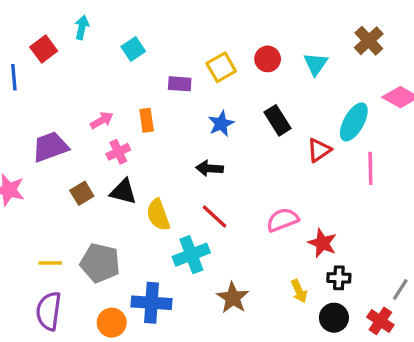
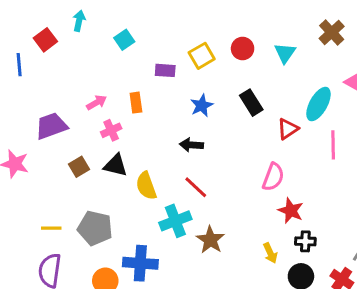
pink semicircle: (283, 220) -> (273, 177), moved, turned 132
brown star: (233, 298) -> (210, 240), moved

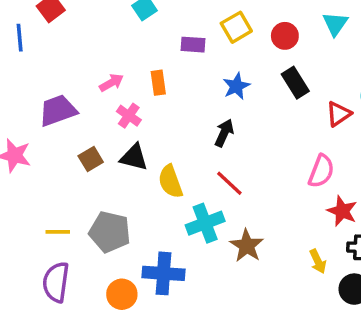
red circle: (243, 49) -> (285, 36), moved
pink cross: (111, 130) -> (129, 116), turned -30
black arrow: (191, 145) -> (224, 133), turned 110

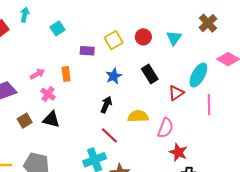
red circle: (285, 36) -> (143, 37), moved
yellow semicircle: (170, 182) -> (138, 116), moved, turned 108

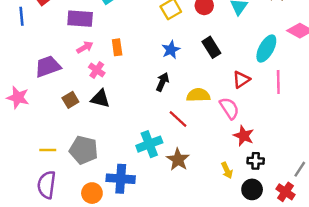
purple rectangle: (87, 51) -> (80, 19), moved, size x1.5
red triangle: (176, 93) -> (241, 80), moved
pink semicircle: (166, 128) -> (229, 108), turned -54
red line: (109, 135) -> (178, 119), moved

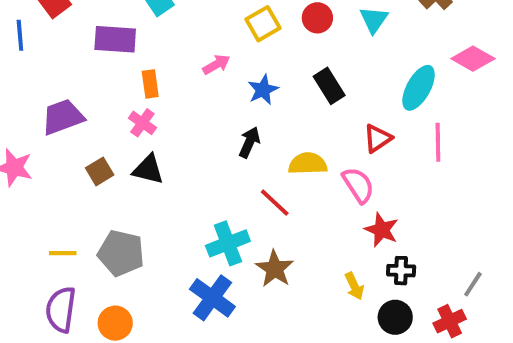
pink arrow: (85, 47) -> (216, 64), moved
orange rectangle: (117, 47) -> (150, 84), moved
blue cross: (121, 179) -> (212, 298), moved, turned 32
red cross: (285, 192) -> (450, 321), turned 30
orange circle: (92, 193) -> (115, 323), moved

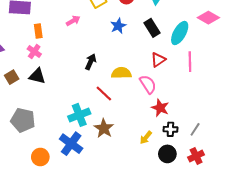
black rectangle: (329, 86) -> (152, 28), moved
blue star: (263, 90) -> (118, 26), moved
gray line: (473, 284) -> (195, 129), moved
yellow arrow: (354, 286) -> (146, 138), turned 64
orange circle: (115, 323) -> (40, 157), moved

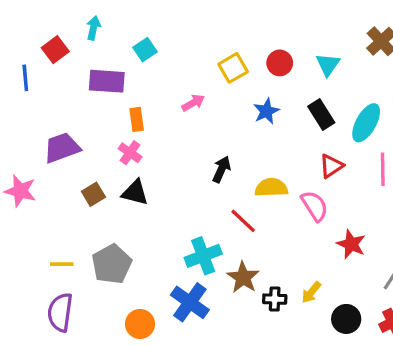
red star: (160, 108) -> (351, 244), moved
gray pentagon: (23, 120) -> (112, 264), turned 30
black cross: (170, 129) -> (275, 299), moved

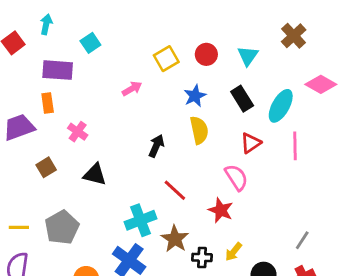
orange rectangle: (137, 119) -> (48, 103), moved
yellow semicircle: (271, 188) -> (199, 130), moved, turned 80
black triangle: (135, 193) -> (95, 175), moved
red star: (351, 244) -> (221, 210), moved

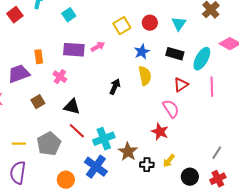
purple rectangle: (58, 70) -> (74, 50), moved
black rectangle: (242, 99) -> (175, 54), turned -42
red line: (175, 190) -> (77, 131), moved

